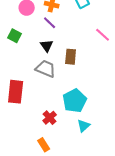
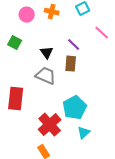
purple line: (50, 23) -> (74, 45), moved
pink line: (103, 35) -> (102, 33), moved
red cross: (50, 118) -> (50, 125), size x1.6

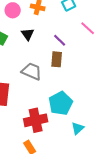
black triangle: (47, 53) -> (28, 34), moved
red cross: (50, 125) -> (36, 120), turned 30
cyan triangle: (84, 133) -> (78, 128), moved

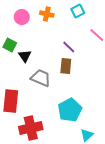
black triangle: (28, 34) -> (25, 56), moved
red cross: (36, 120) -> (31, 128), moved

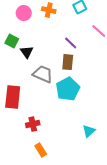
cyan pentagon: (70, 110) -> (68, 89), moved
red cross: (31, 128) -> (33, 124), size x0.6

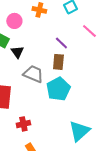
pink circle: (24, 13) -> (14, 21), moved
cyan triangle: (89, 131) -> (79, 131), size x1.6

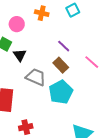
pink line: (89, 31) -> (92, 62), moved
brown rectangle: (58, 62) -> (61, 65), turned -49

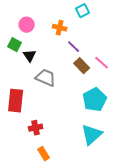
orange cross: (42, 13) -> (60, 28), moved
brown rectangle: (61, 65) -> (82, 66), moved
cyan pentagon: (61, 92) -> (95, 100), moved

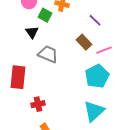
green square: (15, 45) -> (45, 15), moved
purple line: (74, 47) -> (95, 20), moved
pink line: (102, 63) -> (104, 50), moved, turned -63

